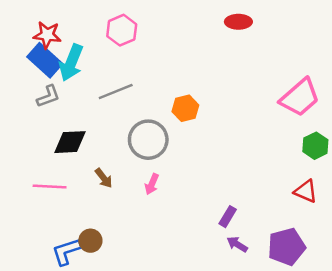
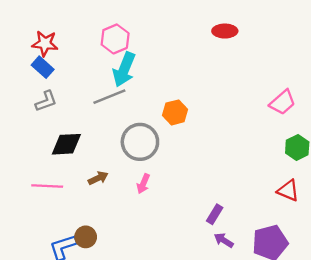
blue rectangle: (45, 60) -> (43, 67), size x0.7
cyan arrow: (71, 63) -> (124, 69), moved
pink trapezoid: (300, 98) -> (283, 102), size x0.7
brown arrow: (104, 178) -> (98, 178), turned -78

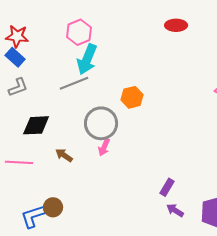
brown arrow: (98, 178) -> (64, 155), turned -120
pink arrow: (143, 184) -> (104, 147), moved

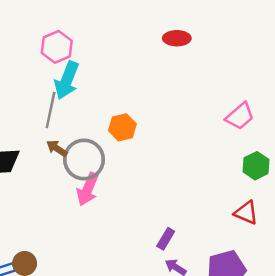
gray line: (74, 83) -> (51, 110), turned -56
pink arrow: (104, 147) -> (88, 189), size x1.5
brown arrow: (64, 155) -> (57, 148), moved

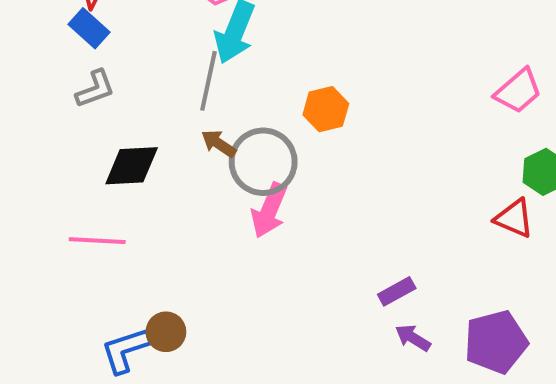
red triangle: (246, 213) -> (514, 218), moved
purple rectangle: (166, 239) -> (397, 291), turned 30

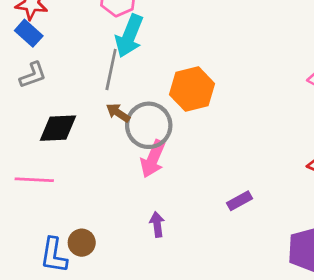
orange hexagon: (326, 109) -> (192, 89), size x1.4
purple rectangle: (397, 291) -> (239, 201), moved
purple arrow: (413, 338) -> (157, 224), moved, turned 50
blue L-shape: (125, 350) -> (54, 255), turned -63

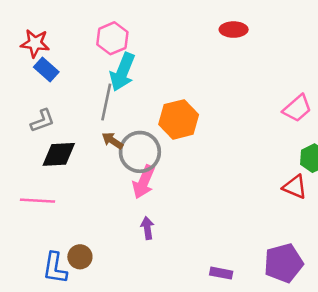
blue rectangle: (29, 33) -> (46, 69), moved
gray L-shape: (33, 75) -> (42, 121), moved
purple rectangle: (239, 201) -> (221, 273), moved, turned 40
purple arrow: (157, 224) -> (147, 228), moved

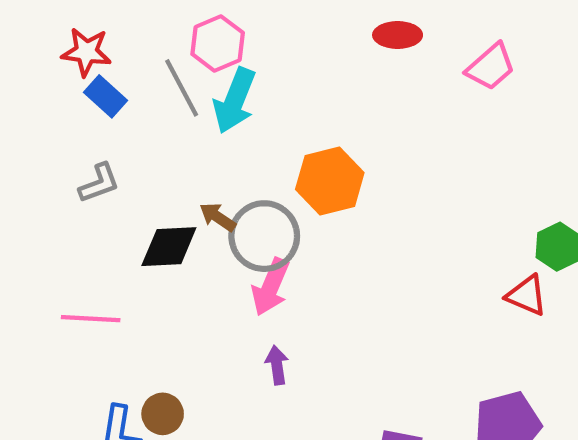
red ellipse: (234, 30) -> (398, 35), moved
gray line: (106, 102) -> (182, 88), moved, turned -40
pink trapezoid: (297, 108) -> (491, 67), moved
black diamond: (59, 154) -> (169, 247), moved

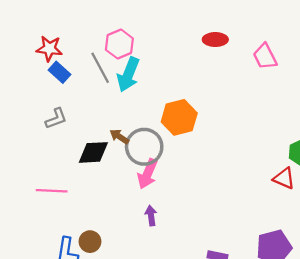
pink trapezoid: (491, 67) -> (265, 56), turned 104

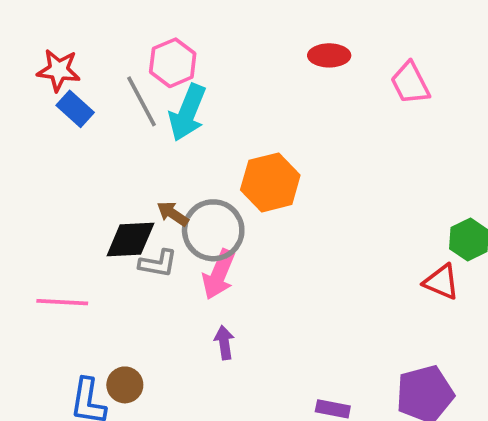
gray L-shape: (56, 119) -> (158, 263), moved, turned 30

